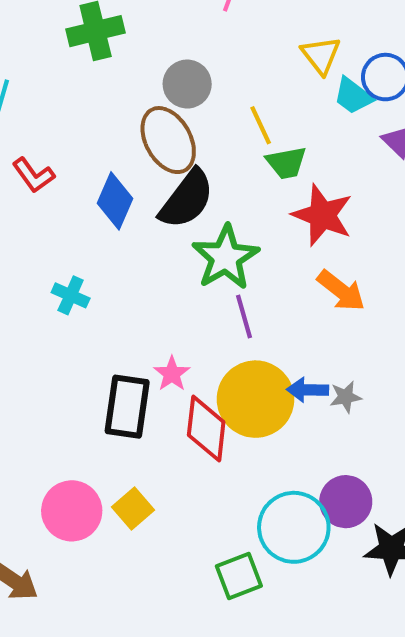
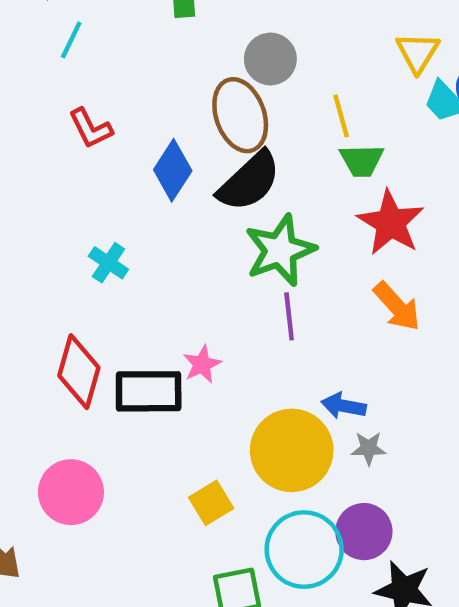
gray star: (346, 397) -> (369, 448), moved
yellow circle: (255, 399) -> (292, 450), moved
black rectangle: (127, 407) -> (149, 391), turned 72
red diamond: (206, 429) -> (79, 372), moved
yellow square: (133, 509) -> (211, 503), moved

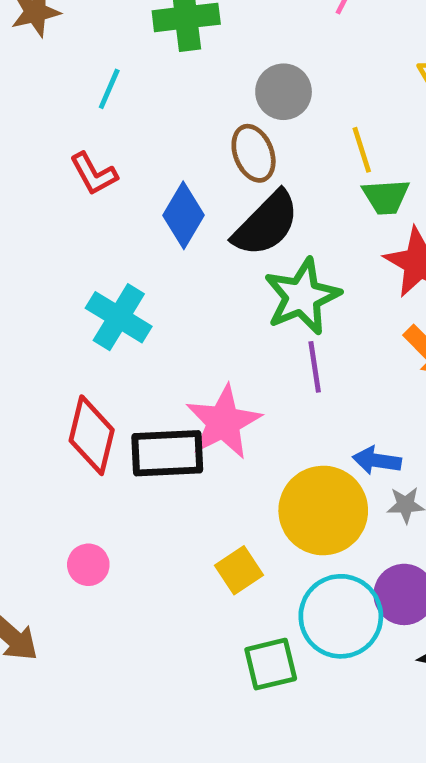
cyan line: (71, 40) -> (109, 89), moved
brown ellipse: (240, 115) -> (254, 153), size x0.7
cyan cross: (108, 263) -> (119, 317), size x1.5
pink star: (202, 364) -> (223, 422), size x1.8
pink circle: (71, 492) -> (88, 565), size x0.6

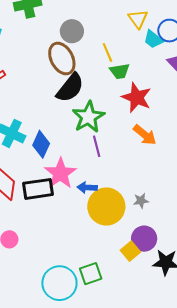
brown ellipse: (254, 153) -> (62, 58), size x1.4
blue diamond: (184, 215) -> (41, 144), moved
blue arrow: (377, 460) -> (87, 187), moved
yellow square: (239, 570) -> (130, 251), moved
cyan circle: (341, 616) -> (59, 283), moved

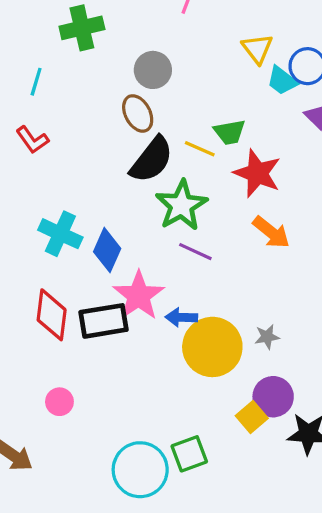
yellow line: (107, 52) -> (200, 149), moved, turned -42
brown ellipse: (62, 58) -> (138, 113), size x0.7
purple line: (97, 146) -> (195, 252), turned -50

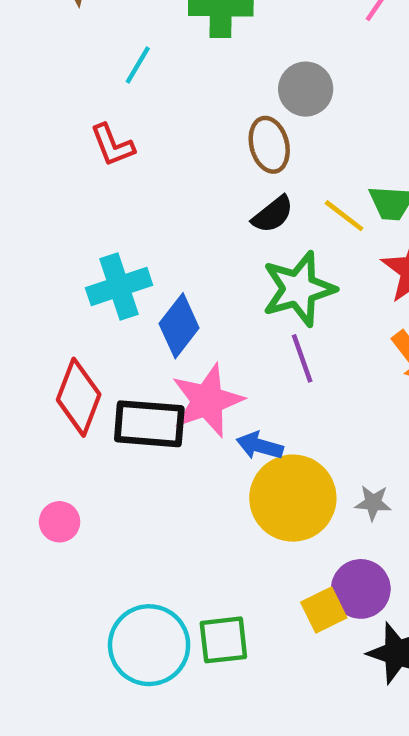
black semicircle: (152, 160) -> (273, 214), size x0.6
cyan cross: (60, 234) -> (119, 287), turned 33
purple line: (195, 252) -> (302, 358), turned 32

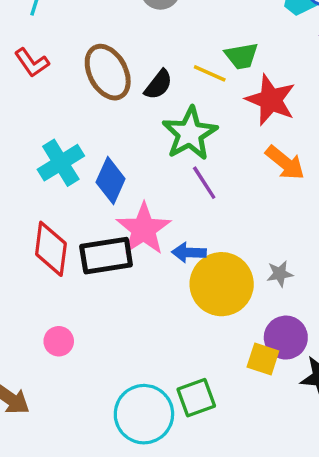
brown ellipse: (269, 145) -> (108, 72), moved, size x1.4
yellow square: (324, 610) -> (263, 359), turned -32

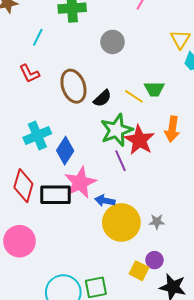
red star: (271, 100) -> (139, 140), moved
orange arrow: (285, 163) -> (172, 129), moved, turned 50
purple circle: (286, 338) -> (154, 260), size x0.7
pink circle: (59, 341) -> (19, 241), size x1.8

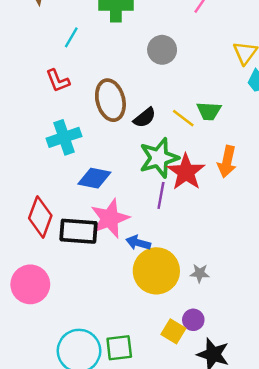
cyan cross: (37, 136) -> (64, 137), moved
blue diamond: (65, 151) -> (94, 178), turned 64
purple line: (120, 161) -> (161, 195), turned 30

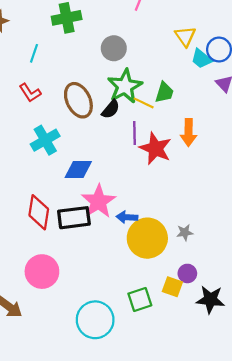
green trapezoid: (209, 111) -> (164, 92), turned -65
green star: (159, 158) -> (125, 86), moved
purple line: (161, 195) -> (134, 133), moved
green square: (119, 348) -> (140, 299), moved

